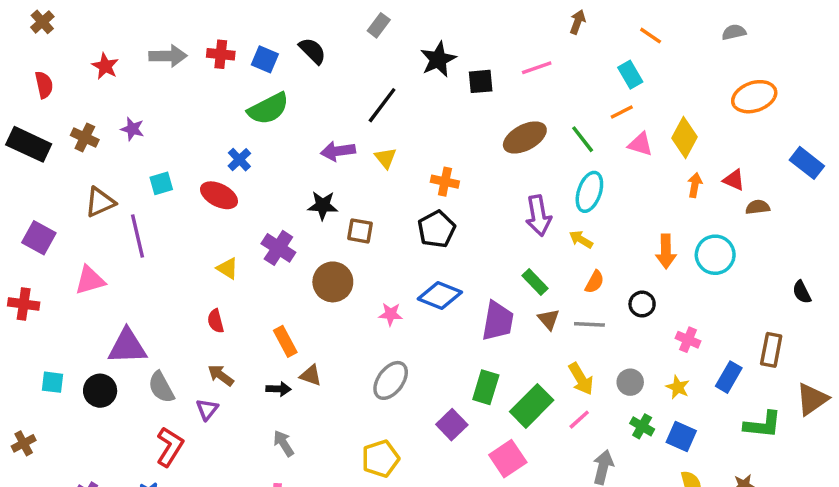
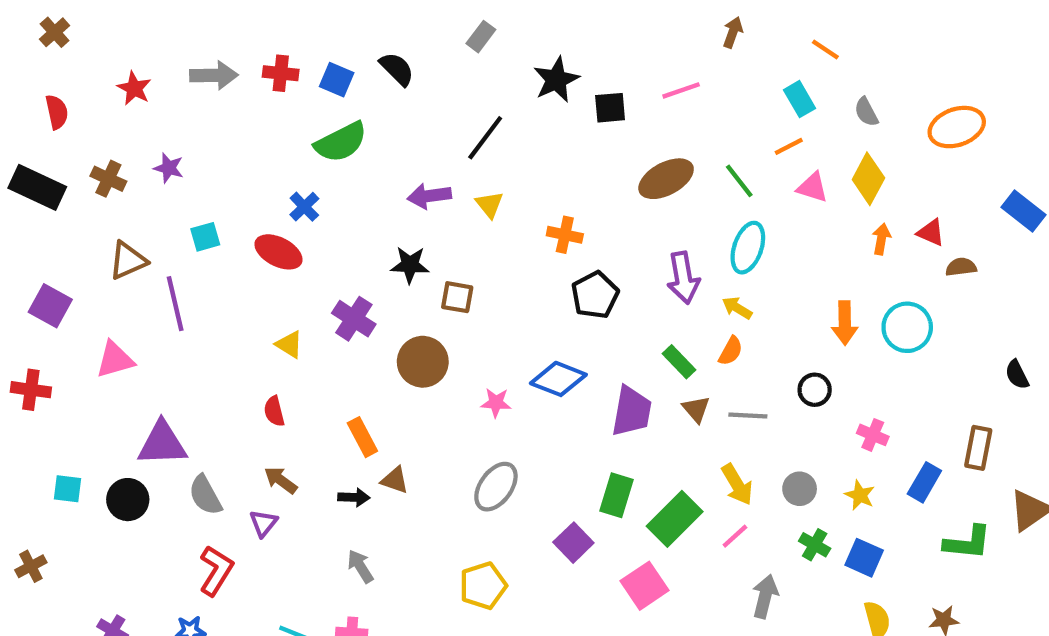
gray semicircle: (734, 32) -> (866, 112), moved, turned -105
black pentagon: (436, 229) -> (595, 295), moved
orange semicircle: (595, 282) -> (731, 351), moved

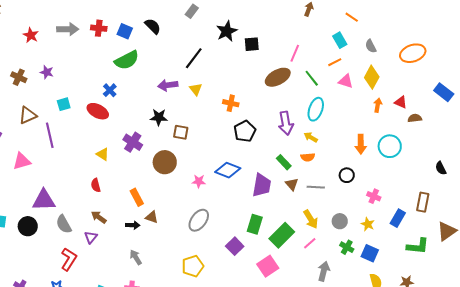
pink line: (681, 90) -> (295, 53), moved, turned -48
orange semicircle: (731, 351) -> (308, 157), turned 56

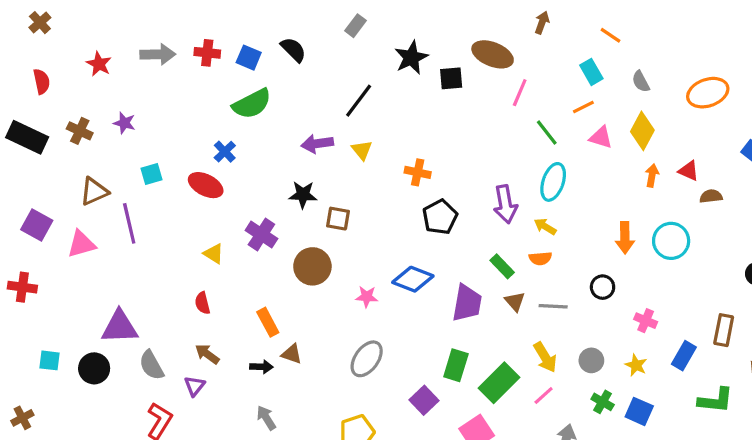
brown ellipse: (278, 77) -> (493, 54), moved, turned 50
pink triangle: (22, 161) -> (81, 244), moved

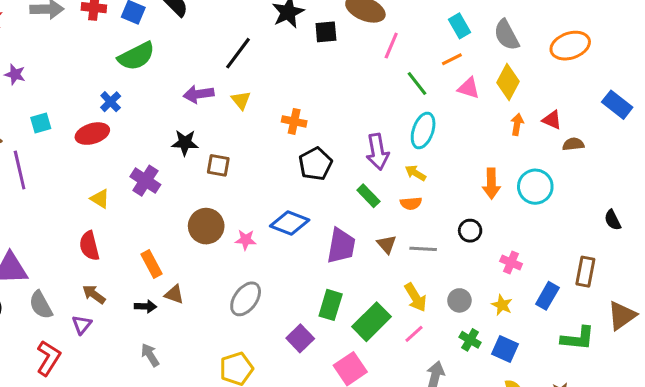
gray semicircle: (641, 81) -> (506, 35), size x1.5
red ellipse: (206, 185) -> (92, 134), turned -44
brown circle: (312, 266) -> (206, 226), moved
green rectangle: (502, 266) -> (368, 196), moved
red semicircle: (202, 303) -> (89, 246), size x1.4

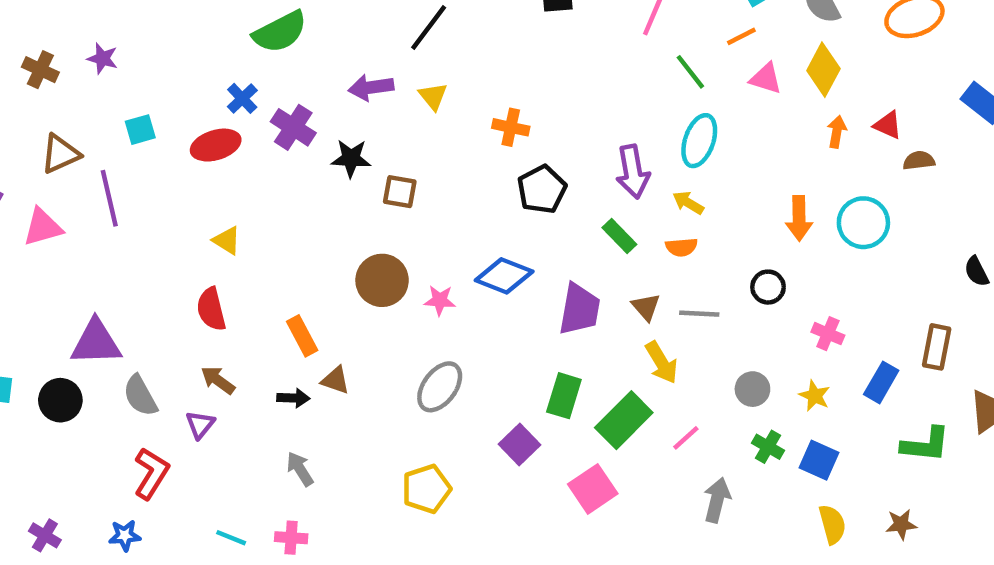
purple cross: (145, 181) -> (293, 127), moved
yellow arrow: (415, 297) -> (662, 362), moved

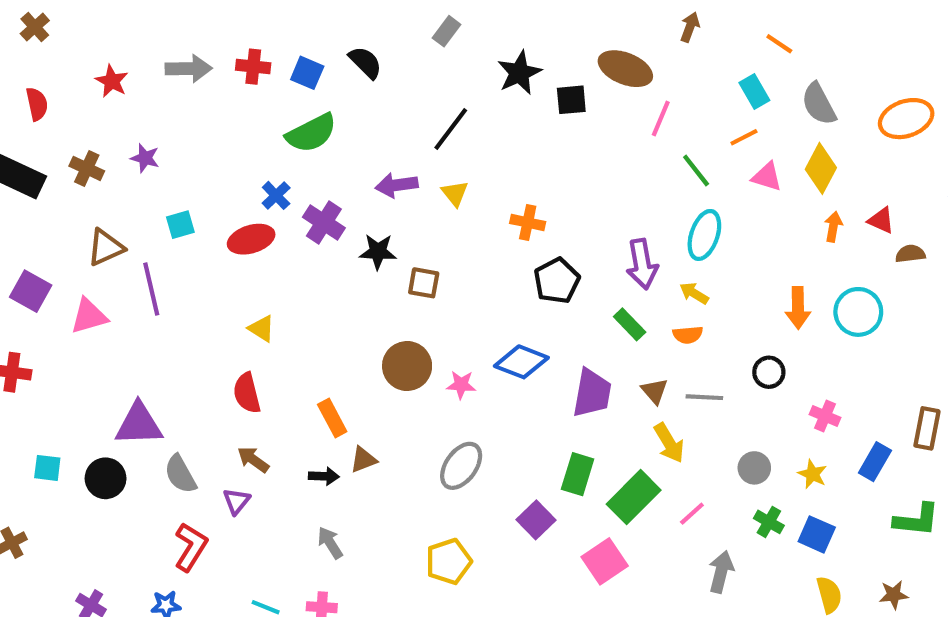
brown triangle: (335, 380) -> (363, 460), turned -40

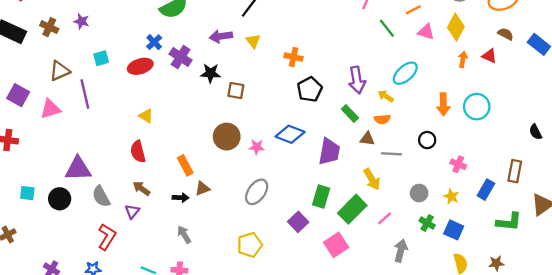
cyan ellipse: (704, 235) -> (405, 73), moved, turned 30
brown semicircle: (910, 254) -> (506, 34), moved, turned 35
brown triangle: (655, 391) -> (367, 139), moved, turned -42

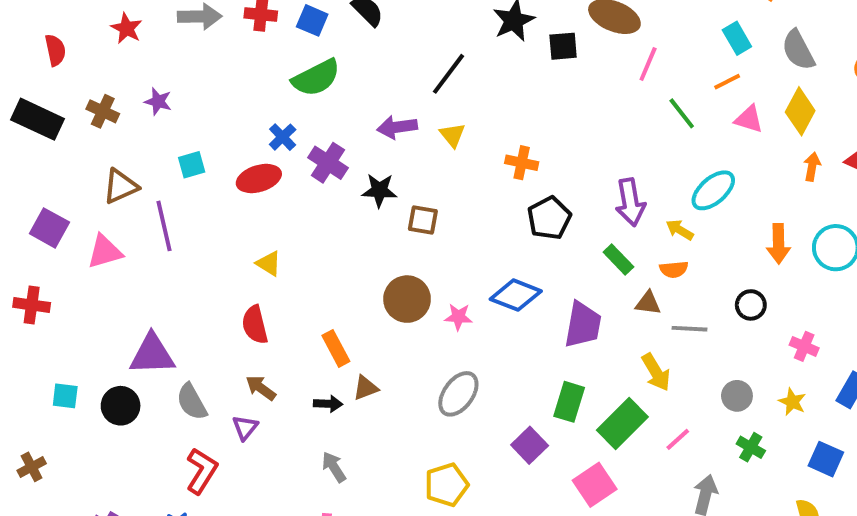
blue square: (454, 230) -> (826, 459), moved

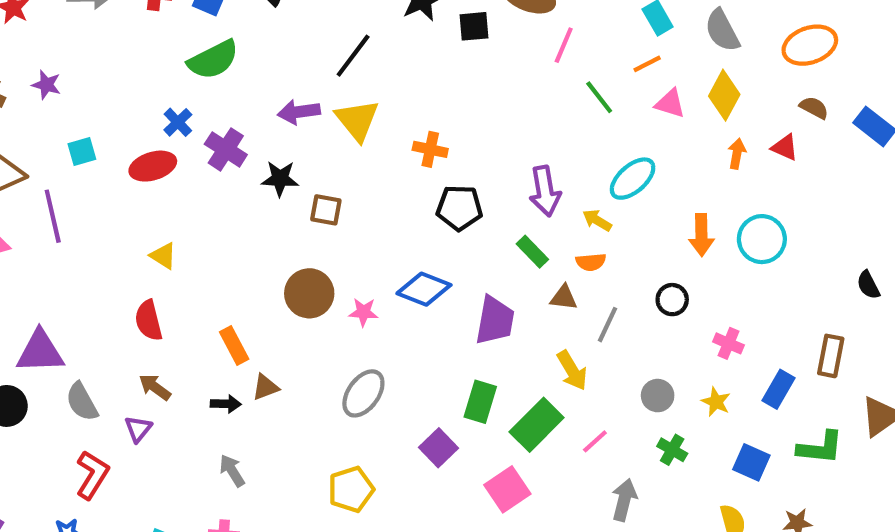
yellow triangle: (452, 135) -> (357, 120), size x1.6
black pentagon: (549, 218) -> (459, 208), turned 30
gray line: (690, 329) -> (608, 325), turned -68

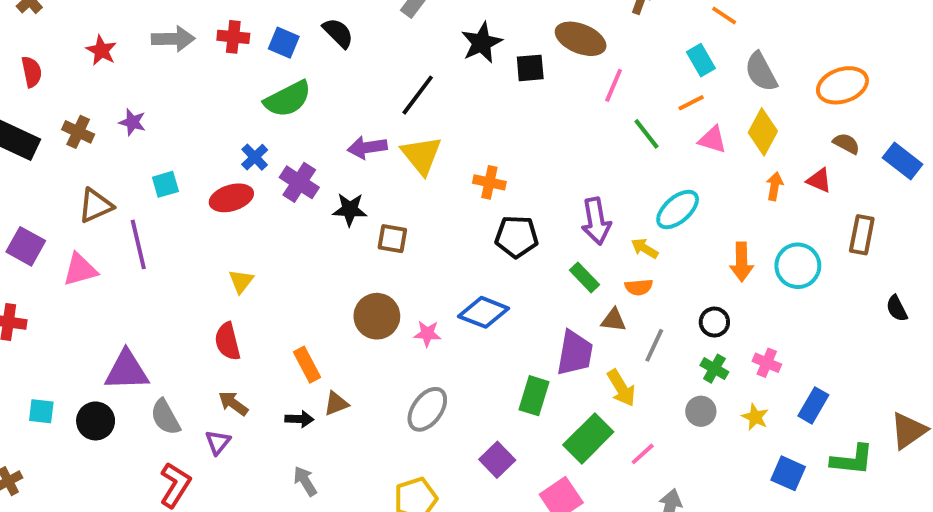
yellow triangle: (163, 256) -> (241, 281), turned 36
purple trapezoid: (495, 320) -> (575, 353), moved
brown rectangle: (831, 356) -> (862, 235), moved
green rectangle: (480, 402) -> (534, 396), moved
green cross: (672, 450) -> (714, 369), moved

